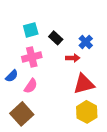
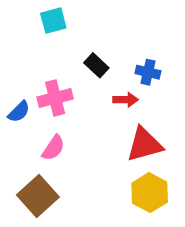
cyan square: (31, 30) -> (53, 21), moved
blue cross: (86, 42) -> (148, 72), turned -32
blue semicircle: (12, 76) -> (19, 112), moved

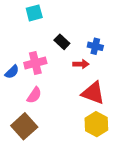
red triangle: (145, 144) -> (93, 93), turned 35

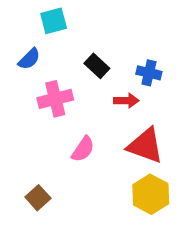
blue semicircle: (12, 72) -> (29, 59), moved
pink semicircle: (34, 95) -> (83, 149), moved
brown square: (24, 126) -> (38, 198), size x0.6

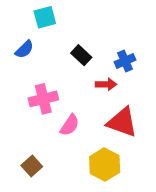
blue cross: (149, 73) -> (125, 61), turned -36
pink cross: (55, 99) -> (43, 99), moved
yellow hexagon: (151, 194) -> (105, 164), moved

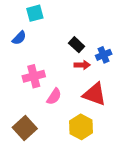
black rectangle: (81, 55) -> (77, 45), moved
blue cross: (125, 61) -> (104, 55), moved
brown square: (32, 166) -> (25, 128), size x1.5

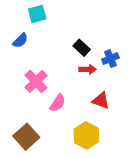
pink cross: (34, 76) -> (36, 81), turned -30
red triangle: (95, 94) -> (101, 101), size x0.7

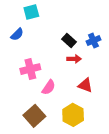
blue cross: (110, 59) -> (93, 41), moved
pink cross: (36, 81) -> (30, 69), turned 30
brown square: (26, 137) -> (34, 116), moved

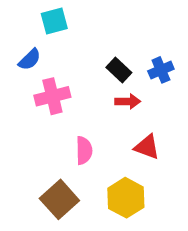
pink cross: (30, 69) -> (52, 96), moved
pink semicircle: (49, 87) -> (84, 150), turned -35

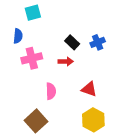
blue semicircle: (30, 59) -> (18, 36), turned -40
red arrow: (128, 101) -> (66, 61), moved
yellow hexagon: (126, 198) -> (93, 120), moved

